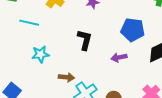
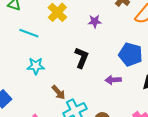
brown arrow: (67, 77) -> (58, 92), turned 35

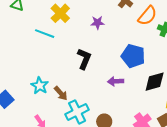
cyan line: (29, 33) -> (45, 34), moved
cyan star: (36, 66) -> (40, 86), moved, turned 30

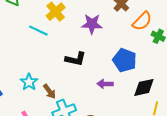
purple star: (98, 23) -> (92, 24), size x1.5
black L-shape: (84, 59) -> (76, 59), turned 75

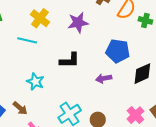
cyan star: (29, 82) -> (35, 82), moved
brown arrow: (49, 91) -> (20, 108), moved

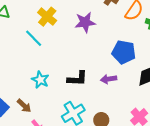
cyan line: (27, 40) -> (34, 38), turned 30
black L-shape: (70, 60) -> (77, 79), moved

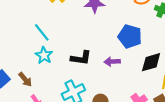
cyan line: (34, 38) -> (42, 32), moved

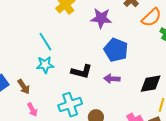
blue pentagon: (130, 36) -> (116, 50), moved
cyan star: (44, 55) -> (45, 65), turned 30

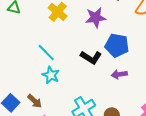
cyan star: (45, 65) -> (51, 75), turned -30
black L-shape: (82, 72) -> (91, 57), moved, turned 30

